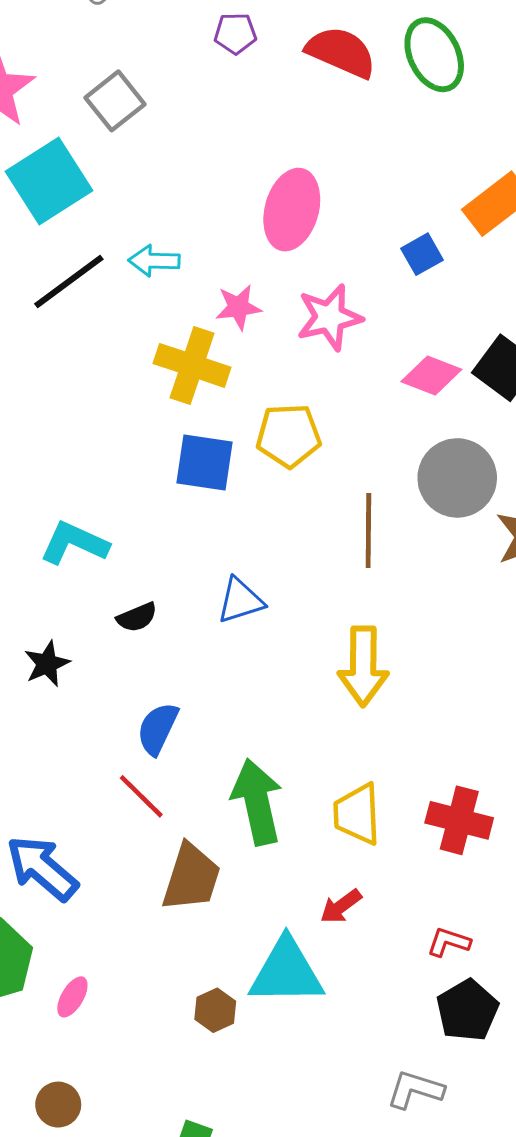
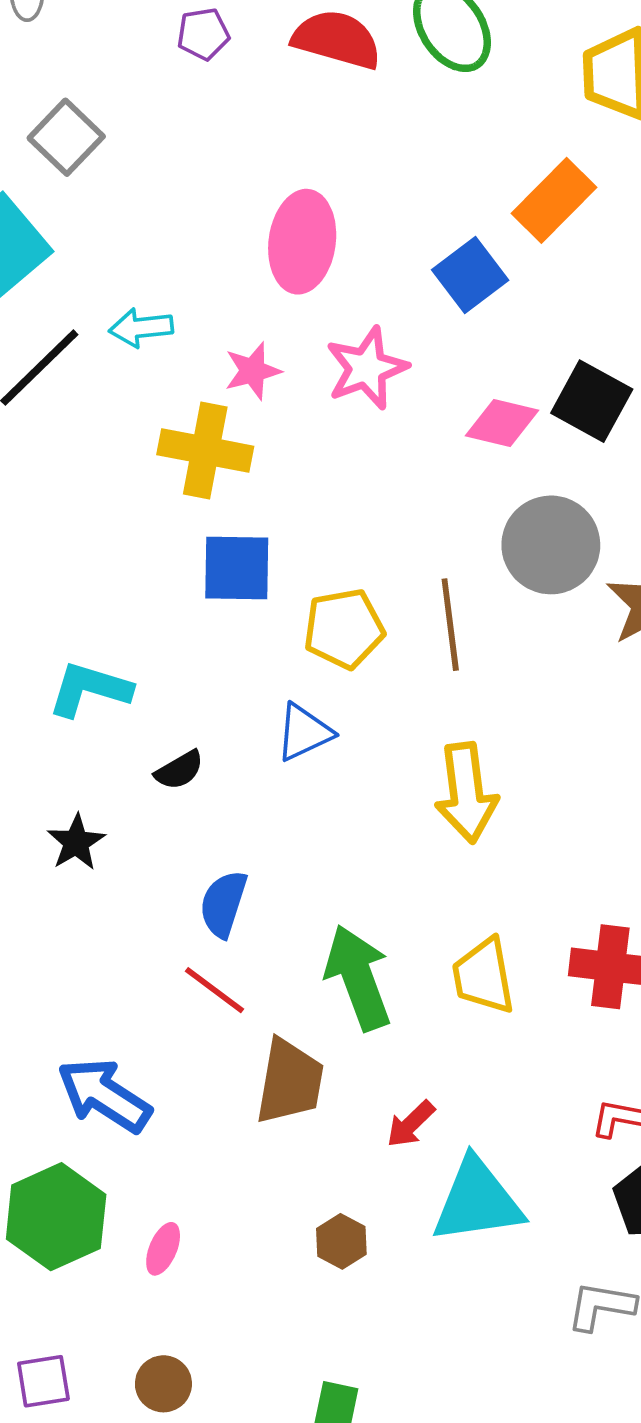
blue square: (422, 254) -> (470, 275), size x1.4
yellow pentagon: (289, 436) -> (344, 629), moved
red arrow: (341, 906) -> (411, 1124), moved
cyan triangle: (286, 972) -> (477, 1201), moved

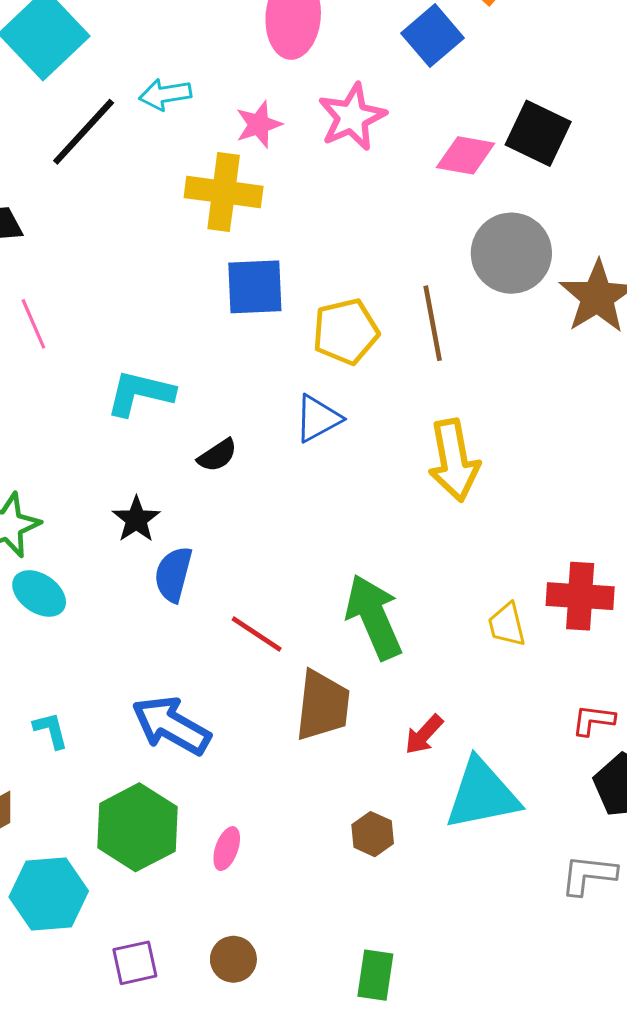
blue semicircle: (223, 904) -> (173, 574), moved
yellow trapezoid: (484, 976) -> (507, 625), moved, size x0.7

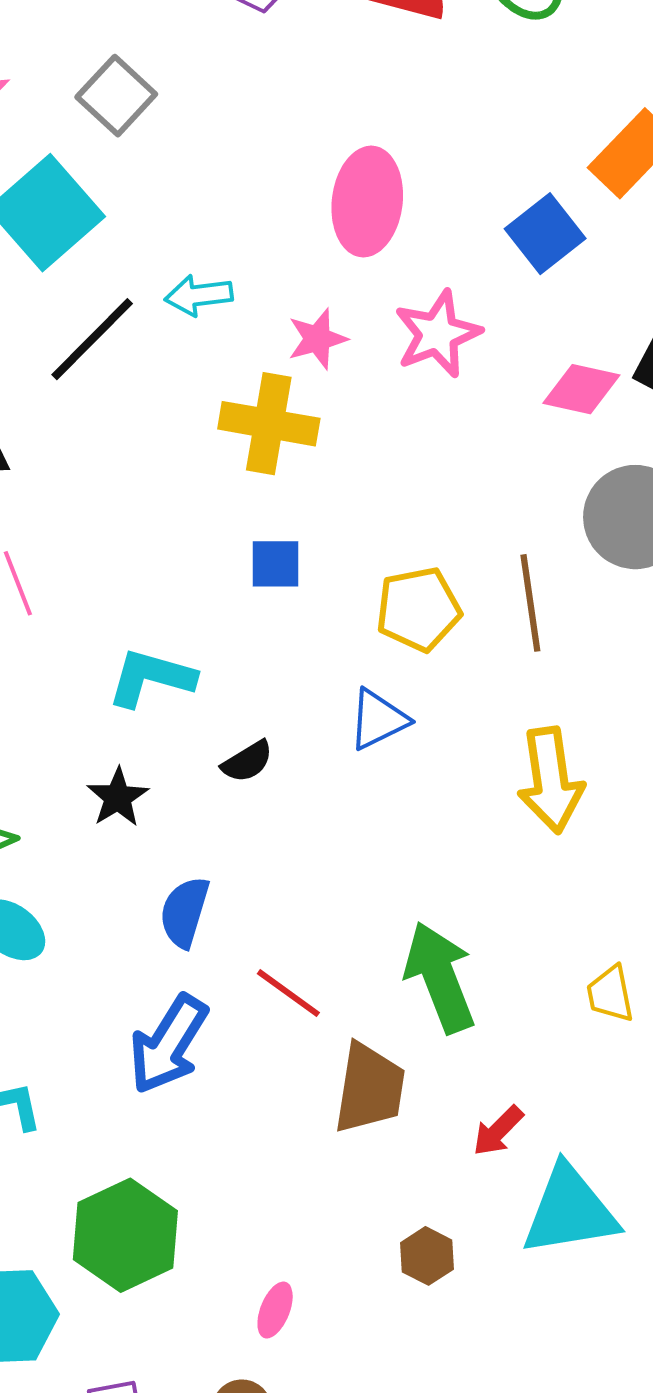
blue square: (255, 287) -> (276, 564), moved, size x0.7
black star: (136, 519) -> (118, 797), moved
blue arrow: (171, 725) -> (168, 1044), moved, turned -90
pink ellipse: (227, 849) -> (275, 1310), moved

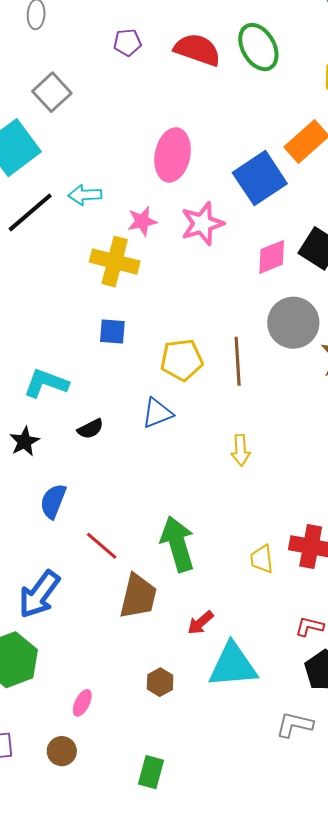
blue square: (545, 234) -> (260, 178), size x1.4
pink diamond: (581, 389) -> (272, 257), turned -39
yellow arrow: (551, 780) -> (241, 450), size x0.6
blue arrow: (168, 1044) -> (39, 594), moved

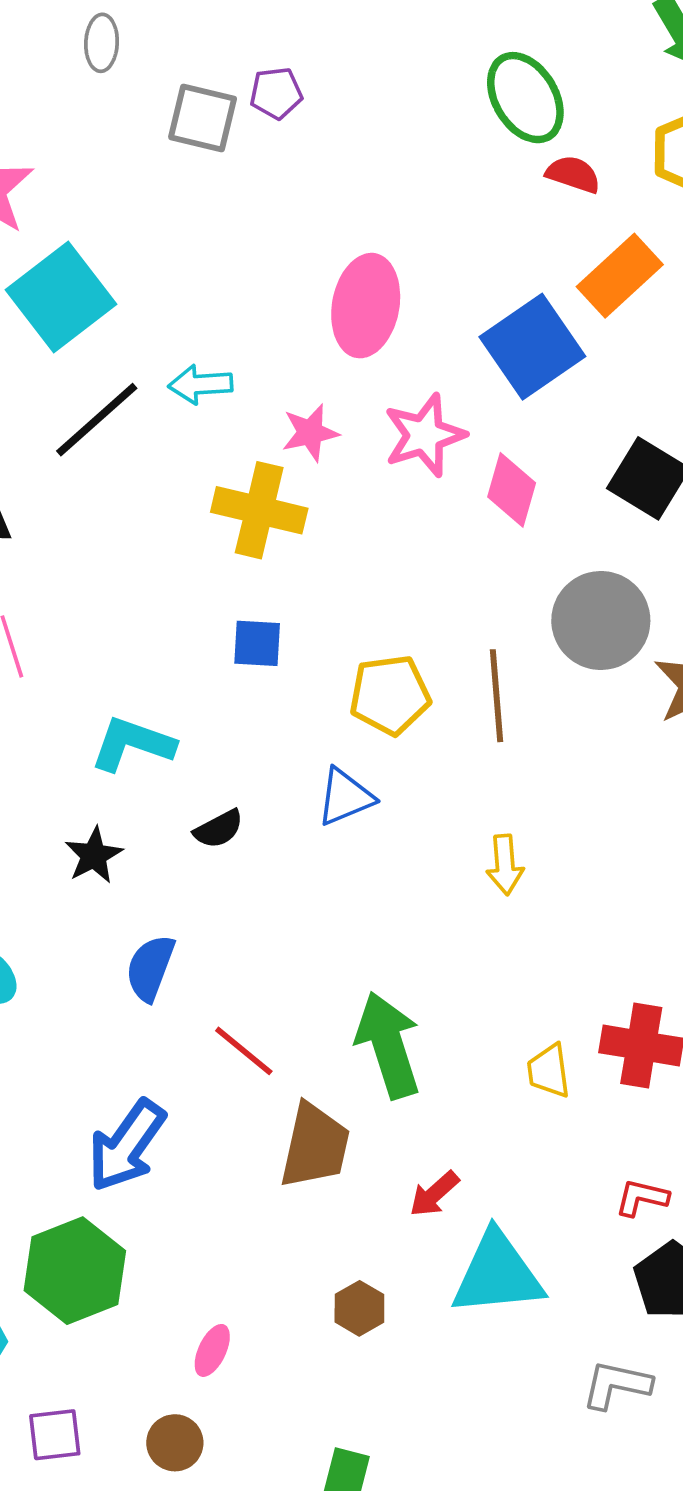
red semicircle: (197, 50) -> (573, 174), moved, size x0.6
gray square: (52, 92) -> (203, 118), moved, turned -33
pink diamond: (272, 257) -> (512, 490), moved, turned -51

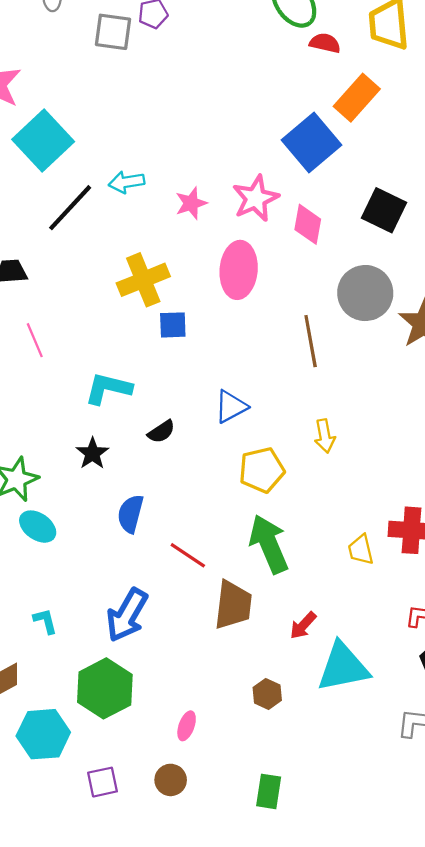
pink ellipse: (366, 306) -> (239, 270), moved
yellow cross: (259, 510) -> (143, 280), moved, turned -30
yellow pentagon: (390, 695) -> (262, 470), moved

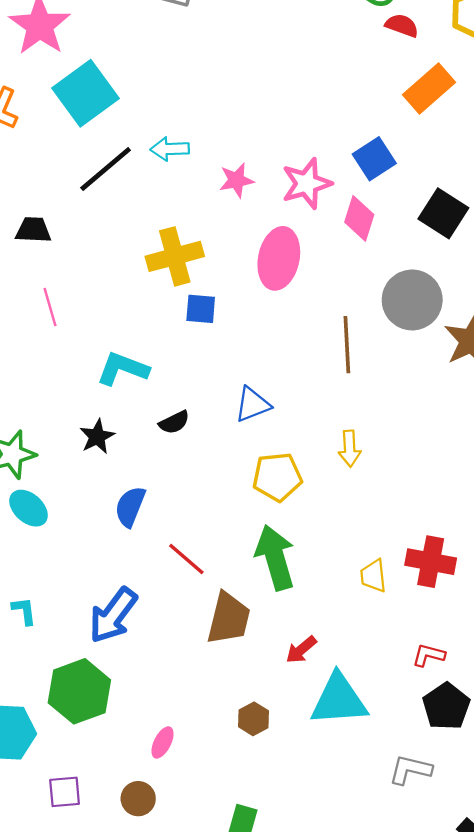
blue square: (311, 142) -> (374, 159), moved, size x0.7

